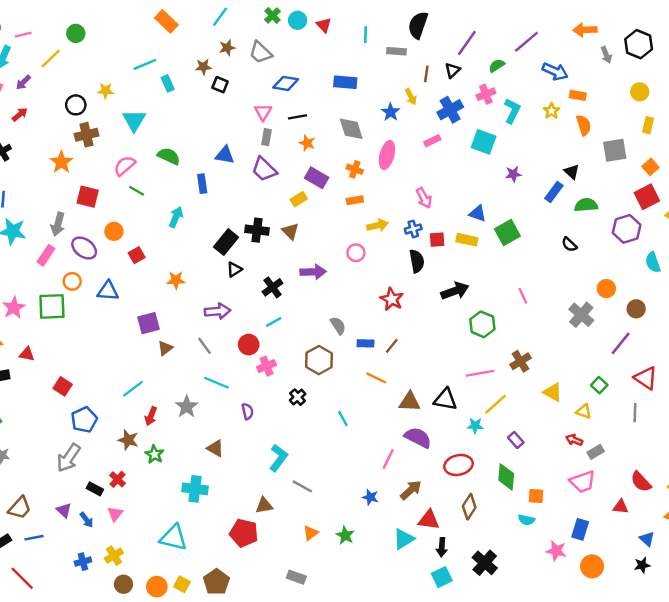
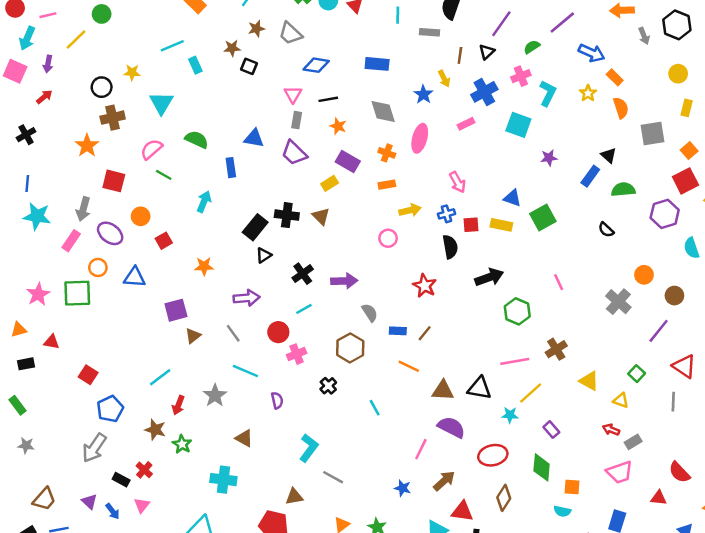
purple arrow: (23, 82) -> (48, 64), turned -35
orange rectangle: (578, 95) -> (615, 77), turned 35
purple arrow: (313, 272) -> (344, 281), moved

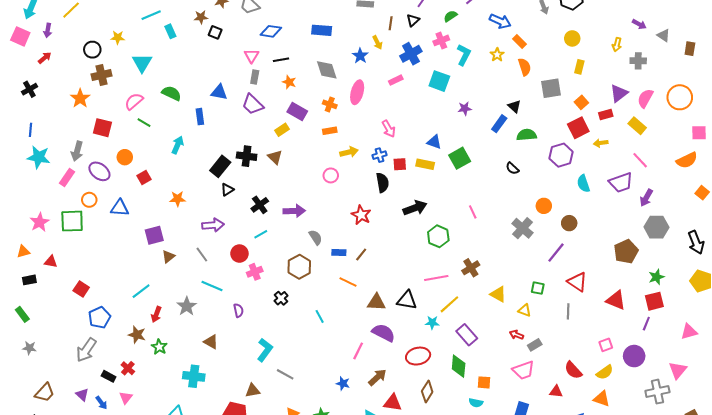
green square: (637, 374) -> (538, 288), turned -32
purple rectangle: (551, 430) -> (467, 335), size x1.5

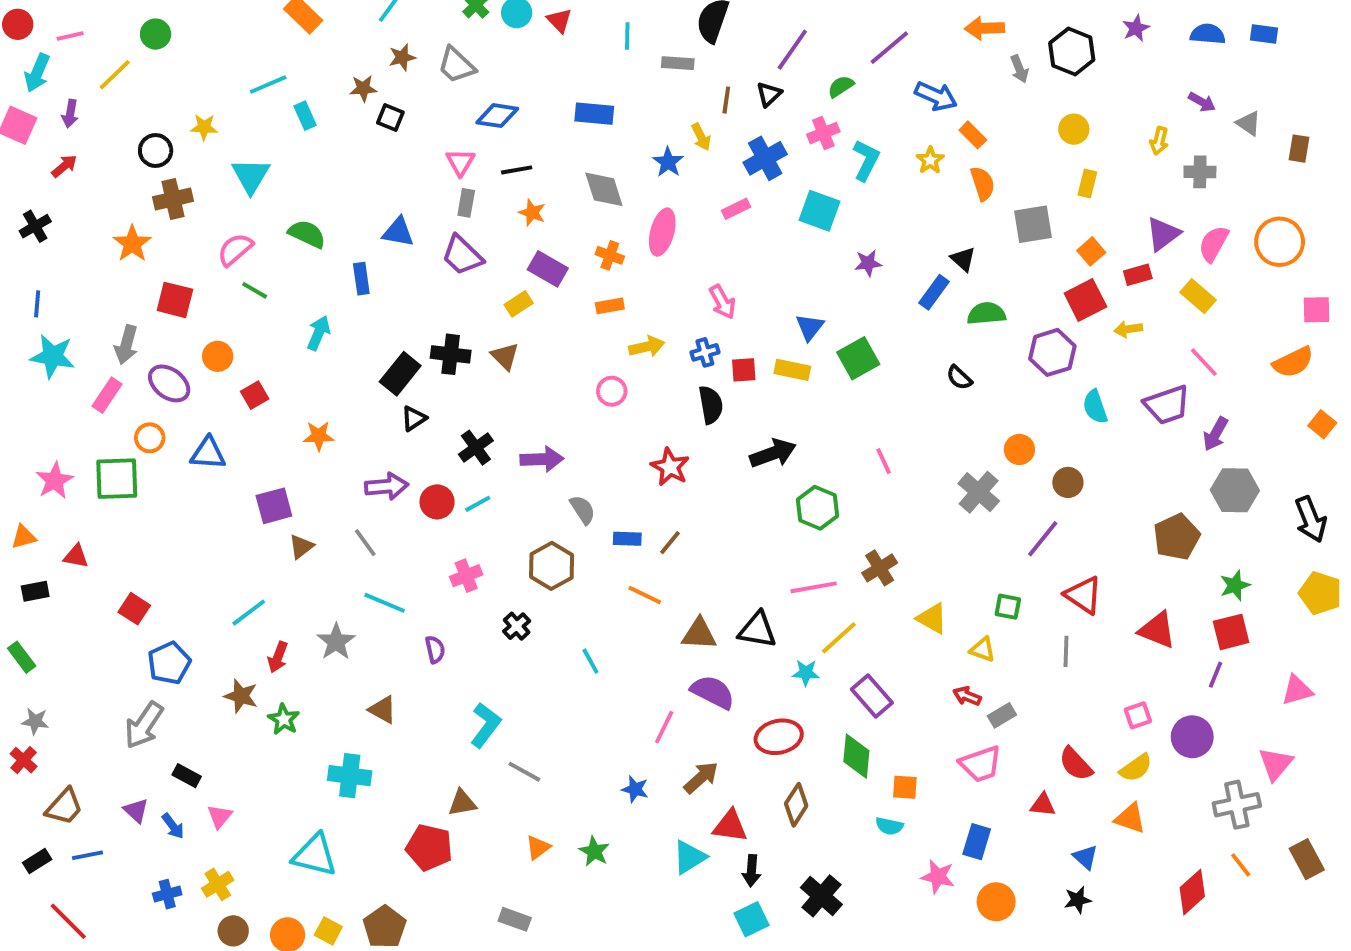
blue triangle: (434, 142) -> (810, 327), turned 49
red circle: (239, 254) -> (437, 502), moved
red cross: (128, 368) -> (24, 760), moved

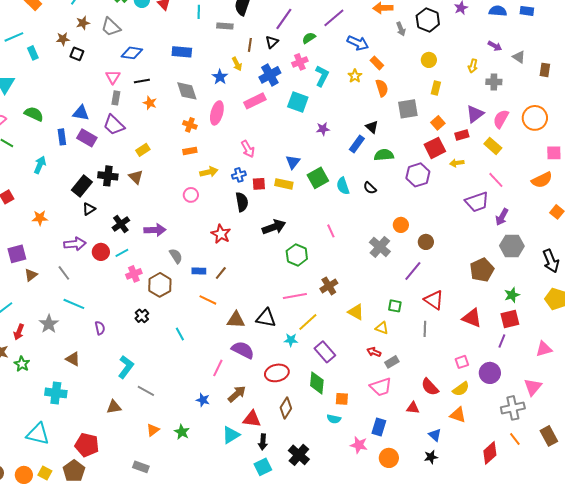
pink rectangle: (736, 209) -> (255, 101), size x1.5
purple rectangle: (548, 269) -> (87, 138), moved
cyan semicircle: (1095, 407) -> (343, 186), moved
pink cross: (466, 576) -> (134, 274), moved
red pentagon: (429, 847) -> (87, 445), moved

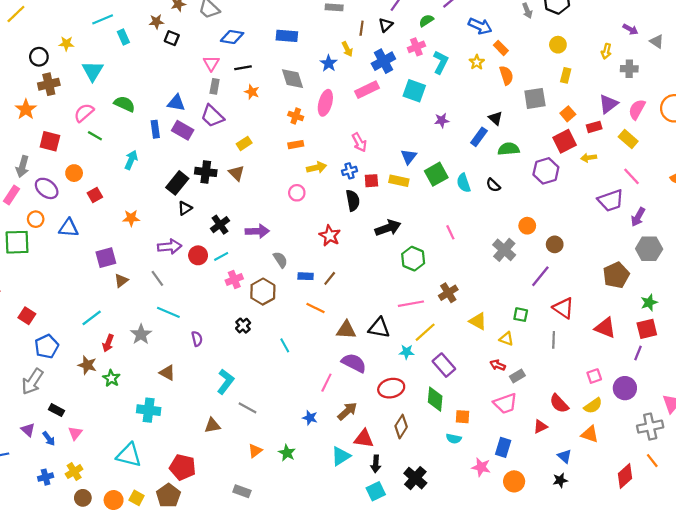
red triangle: (413, 408) -> (540, 427), turned -32

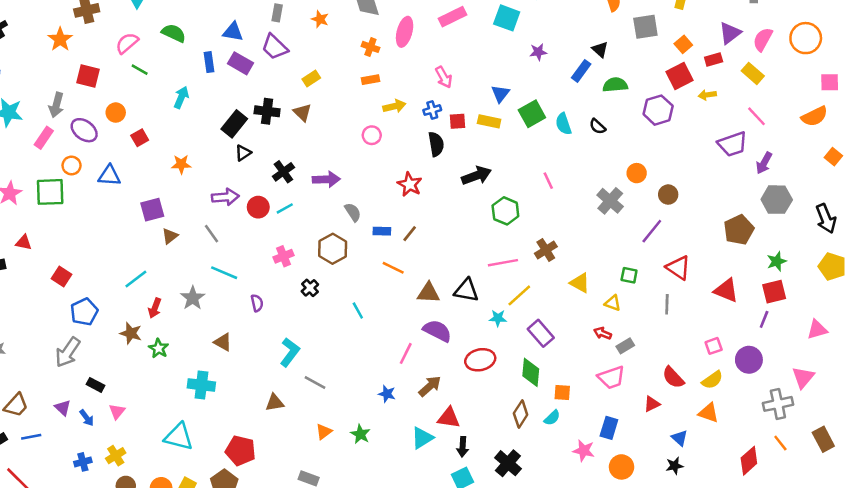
pink cross: (234, 279) -> (283, 256), moved
brown diamond: (401, 427) -> (521, 414), moved
cyan semicircle: (454, 439) -> (552, 418), turned -56

